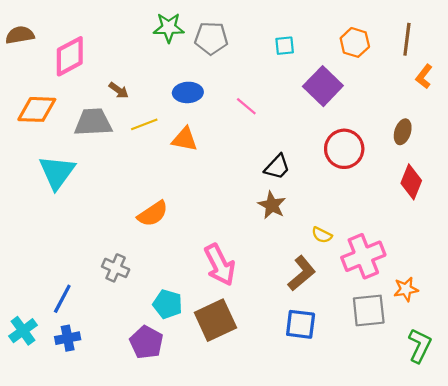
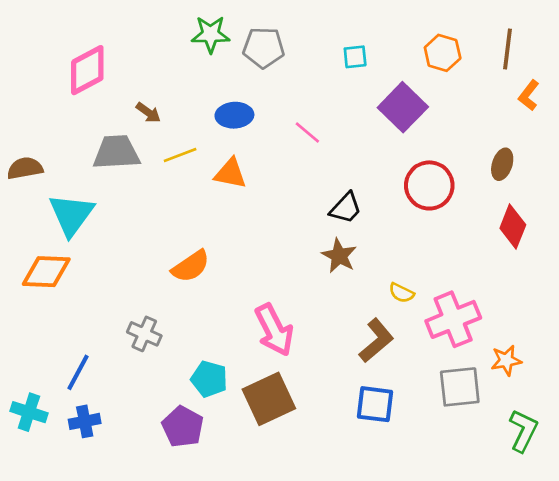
brown semicircle: (20, 35) -> (25, 168), moved
orange diamond: (37, 109) -> (46, 272), moved
cyan cross: (23, 331) -> (29, 412), turned -36

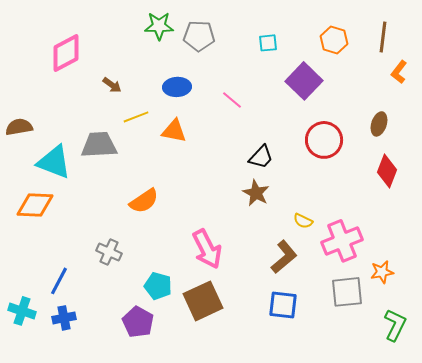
gray trapezoid: (116, 152) -> (99, 145), moved
cyan triangle: (71, 215) -> (54, 162), turned -45

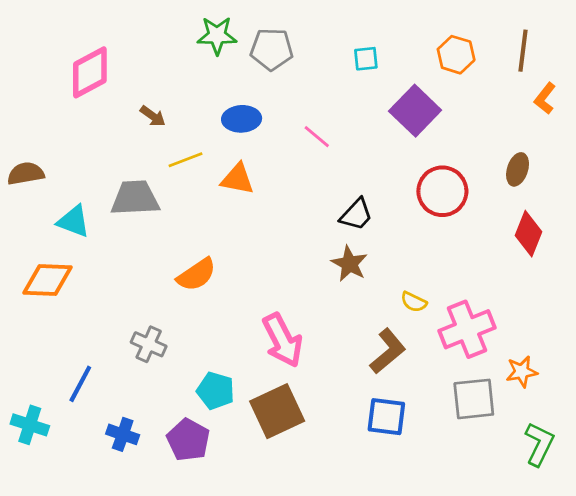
cyan triangle: (54, 162) -> (74, 221), size x0.7
blue cross: (64, 318) -> (123, 434), moved, turned 30

